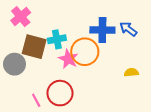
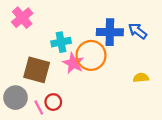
brown square: (34, 47) -> (37, 70), moved
gray circle: (14, 64) -> (16, 98), moved
red circle: (60, 93) -> (53, 102), moved, size x0.6

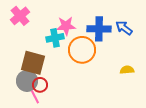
pink star: (73, 63) -> (66, 26), moved, turned -30
gray circle: (16, 98) -> (27, 81), moved
red circle: (53, 102) -> (40, 85), moved

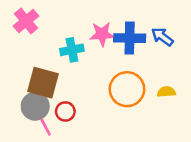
pink star: (66, 26) -> (102, 34), moved
orange circle: (82, 50) -> (127, 89), moved
red circle: (40, 85) -> (65, 111), moved

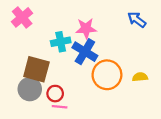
blue arrow: (162, 37) -> (137, 20), moved
blue cross: (130, 38) -> (85, 52), moved, turned 30
pink line: (46, 127) -> (60, 107), moved, turned -56

